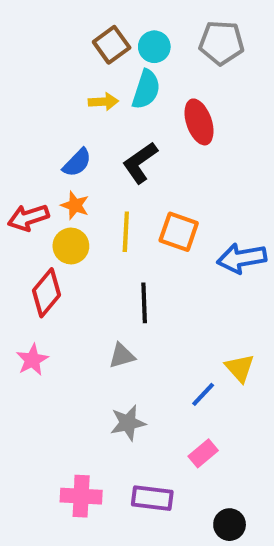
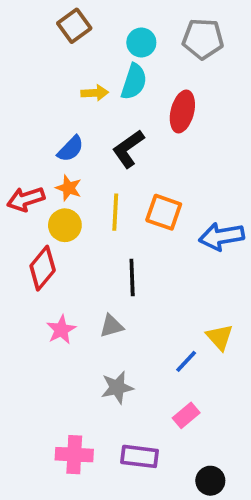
brown square: (112, 45) -> (74, 26), moved
red ellipse: (199, 122) -> (182, 111), turned 33
pink star: (32, 360) -> (61, 330), moved

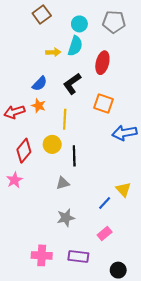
orange square: (164, 212) -> (103, 104), moved
yellow circle: (65, 225) -> (52, 144), moved
pink star: (61, 330) -> (14, 180), moved

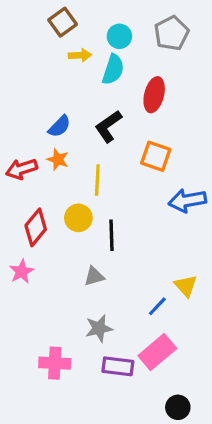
gray pentagon: (114, 22) -> (172, 33), turned -30
yellow arrow: (53, 52) -> (80, 55), moved
pink rectangle: (105, 233) -> (157, 352), size x1.6
pink cross: (42, 255) -> (55, 363), moved
purple rectangle: (78, 256) -> (118, 366), moved

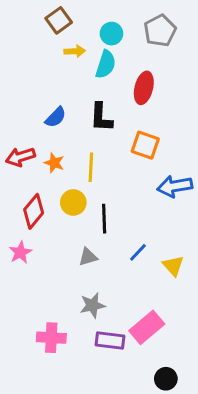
black L-shape: (108, 126) -> (101, 117), turned -52
orange star: (58, 159) -> (54, 163), moved
blue line: (157, 306) -> (138, 252), moved

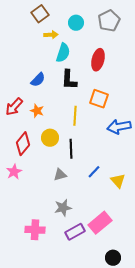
cyan semicircle: (106, 64) -> (63, 53), moved
red arrow: (20, 157) -> (14, 107), turned -30
yellow line: (91, 167) -> (75, 116), moved
purple rectangle: (110, 341) -> (75, 232), turned -36

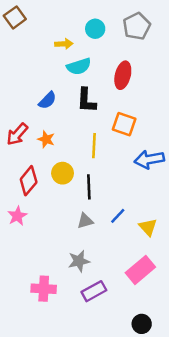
brown square: (40, 14) -> (15, 17), moved
cyan semicircle: (63, 53) -> (79, 66), turned 54
gray triangle: (60, 175) -> (85, 221), moved
pink rectangle: (100, 223) -> (140, 270), moved

